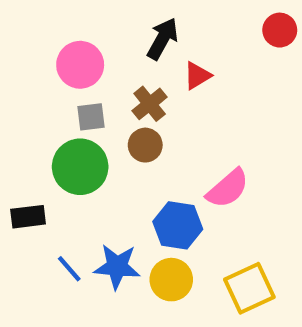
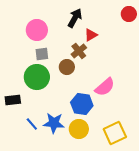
brown cross: (150, 104) -> (79, 51), moved

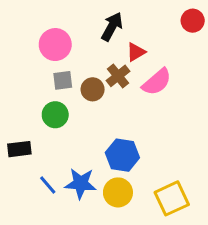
brown circle: (67, 67) -> (93, 89), moved
green circle: (37, 77) -> (55, 115), size x0.7
pink semicircle: (105, 87) -> (157, 82), moved

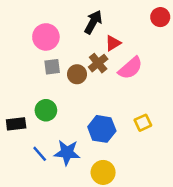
green circle: (55, 115) -> (46, 110), moved
yellow circle: (118, 192) -> (103, 172), moved
yellow square: (172, 198) -> (143, 123), moved, size x0.6

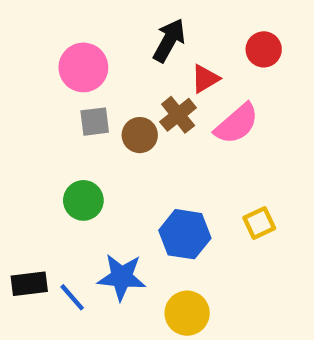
red circle: (160, 17) -> (264, 49), moved
black rectangle: (16, 124) -> (29, 284), moved
blue line: (40, 154) -> (72, 297), moved

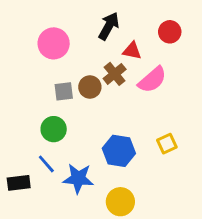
red triangle: (205, 79) -> (132, 51), turned 42
gray square: (95, 122) -> (64, 91), moved
blue line: (72, 297) -> (46, 164), moved

